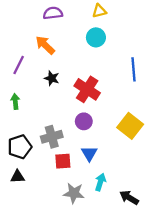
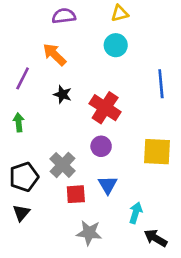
yellow square: (130, 126) -> (157, 152), turned -35
gray cross: (52, 137) -> (63, 165), turned -30
black triangle: (18, 177) -> (21, 213), turned -48
cyan arrow: (100, 182) -> (136, 213), moved

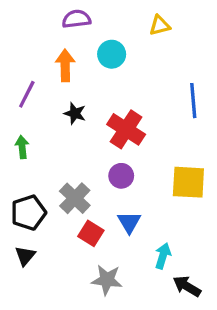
yellow triangle: (120, 13) -> (160, 25), moved
cyan circle: (116, 45) -> (112, 54), moved
orange arrow: (55, 55) -> (65, 65), turned 45
red square: (76, 194) -> (91, 233), turned 36

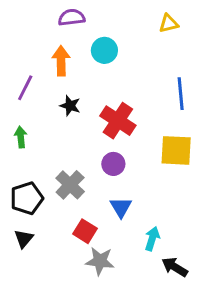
yellow triangle: (160, 25) -> (169, 23), moved
yellow square: (188, 182) -> (176, 150), moved
red square: (91, 233) -> (85, 231), moved

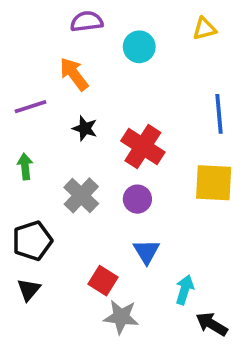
cyan circle: (104, 50) -> (139, 47), moved
orange arrow: (61, 61) -> (74, 74), turned -36
purple line: (25, 88) -> (30, 107), turned 45
gray cross: (70, 185) -> (81, 195), moved

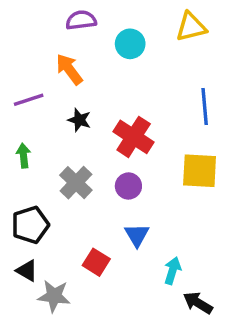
yellow triangle: (204, 29) -> (191, 27), size x1.4
black triangle: (29, 290) -> (27, 271), turned -40
gray star: (121, 317) -> (54, 296), moved

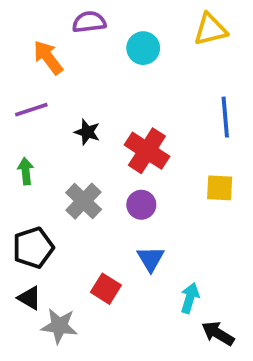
orange arrow: (69, 69) -> (48, 57), moved
yellow square: (200, 171) -> (220, 188), size x0.7

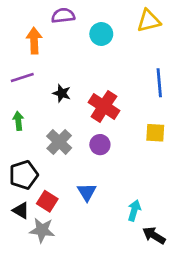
orange arrow: (48, 57) -> (34, 41), turned 35
blue triangle: (151, 259) -> (87, 192), moved
red square: (106, 289) -> (47, 201), moved

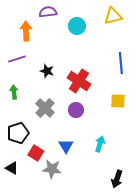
black triangle: (21, 210) -> (12, 168), moved
cyan arrow: (134, 210) -> (100, 144), moved
gray star: (42, 230) -> (52, 169), moved
black arrow: (154, 235) -> (117, 179), turned -102

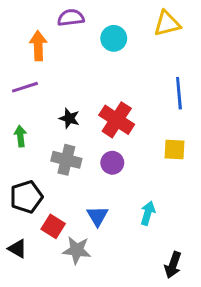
black star: (47, 71) -> (69, 118), moved
gray cross: (45, 108) -> (66, 160), turned -30

